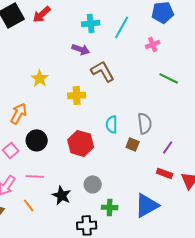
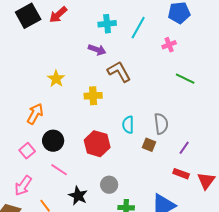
pink line: (35, 176) -> (59, 170), moved, turned 30

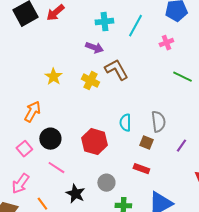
yellow cross: (93, 96) -> (90, 81), moved, turned 30
red rectangle: (181, 174) -> (141, 169), moved

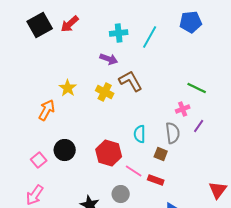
pink cross: (166, 43) -> (183, 109), moved
orange arrow: (32, 112) -> (47, 110), moved
purple line: (181, 146) -> (199, 126), moved
pink line: (56, 168) -> (134, 171), moved

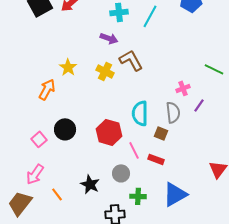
green line: (197, 88) -> (214, 69), moved
cyan semicircle: (140, 134) -> (140, 113), size x1.4
pink line: (134, 171) -> (134, 150), turned 30

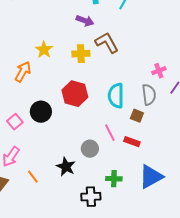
yellow cross: (105, 71) -> (81, 54), turned -30
red hexagon: (109, 132) -> (75, 94), moved
gray circle: (121, 173) -> (90, 149), moved

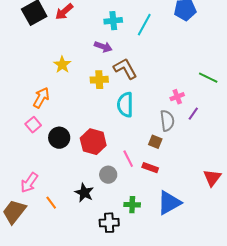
yellow star: (44, 50) -> (62, 65), moved
red hexagon: (75, 94) -> (93, 142), moved
cyan semicircle: (116, 96) -> (125, 105), moved
pink square: (15, 122) -> (33, 125), moved

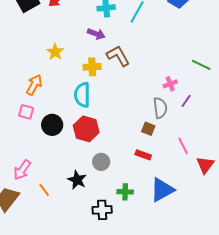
cyan semicircle: (125, 105) -> (82, 95), moved
pink square: (33, 125) -> (26, 112), turned -35
pink line: (128, 159) -> (183, 146), moved

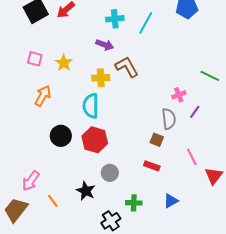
pink square: (26, 112) -> (35, 59), moved
blue triangle: (162, 190) -> (171, 201), size x0.6
black cross: (102, 210) -> (111, 221), turned -30

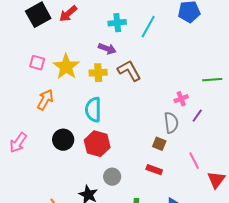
yellow star: (64, 63) -> (66, 67), size x1.5
green line: (210, 76) -> (212, 80), turned -30
yellow cross: (101, 78) -> (98, 73), moved
pink arrow: (31, 181) -> (18, 143), moved

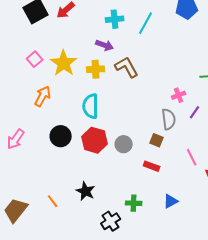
pink square: (37, 63) -> (35, 59), turned 35
gray circle: (112, 177) -> (124, 144), moved

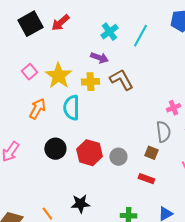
cyan cross: (115, 19) -> (109, 32), turned -30
cyan semicircle: (91, 106) -> (71, 108), moved
black star: (86, 191) -> (80, 204), turned -30

